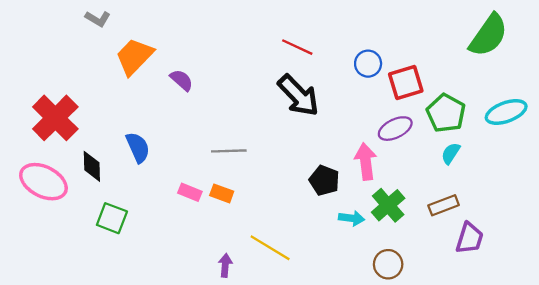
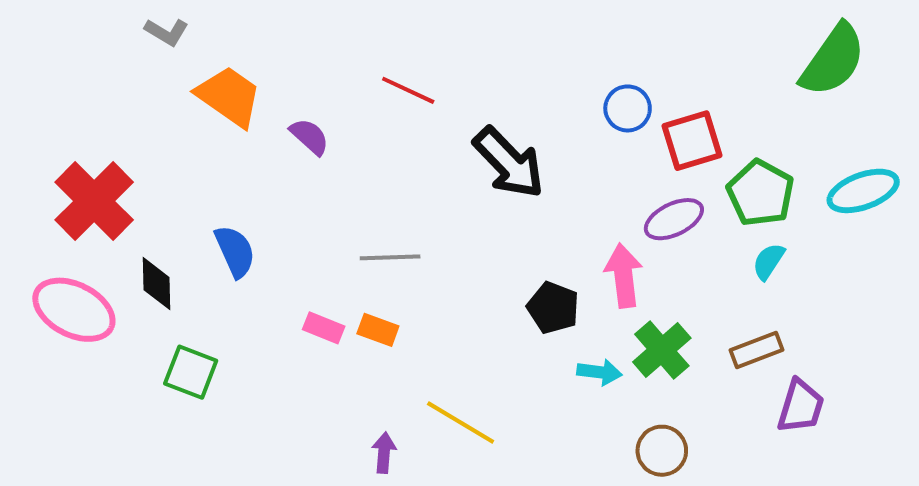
red line: (297, 47) -> (408, 90), moved
orange trapezoid: (134, 57) -> (229, 96), turned 81

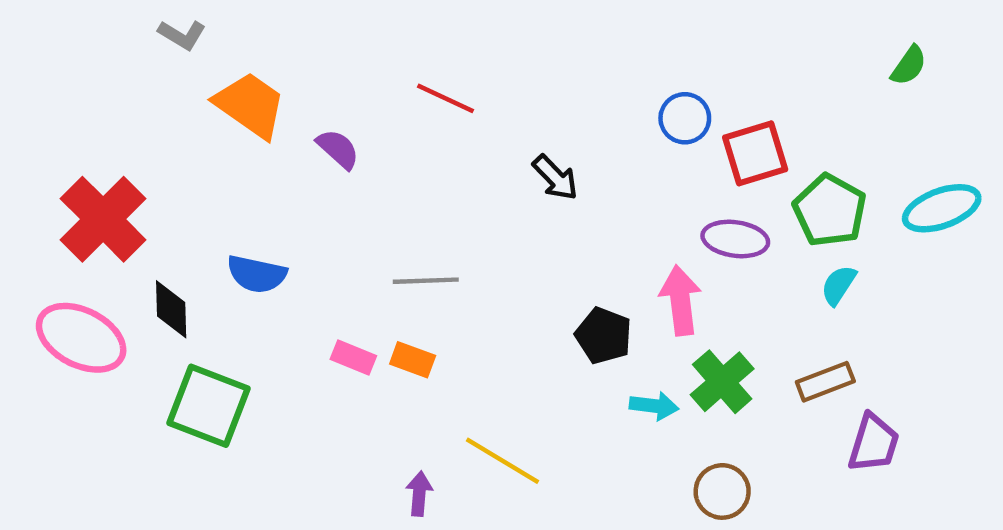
green semicircle: (833, 60) -> (909, 66), size x0.5
black arrow: (509, 163) -> (555, 178), size x0.6
purple ellipse: (674, 219) -> (735, 239), turned 34
blue semicircle: (235, 251) -> (257, 274), turned 126
green square: (191, 372) -> (208, 406), size x1.4

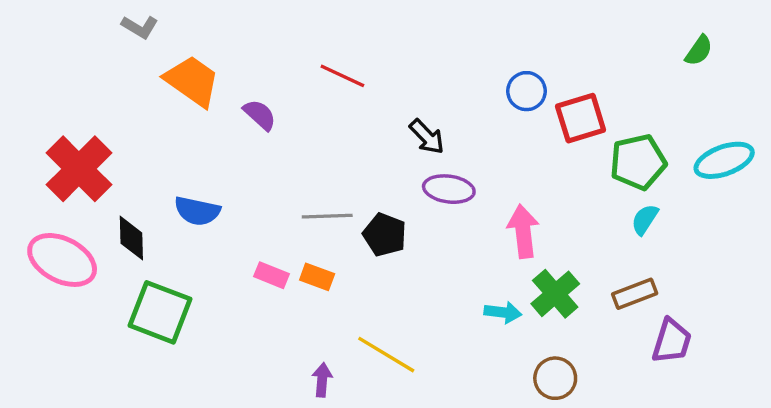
green pentagon: (830, 210) -> (638, 162), turned 30
purple ellipse: (735, 239) -> (449, 189), moved
black pentagon: (604, 336) -> (385, 235), moved

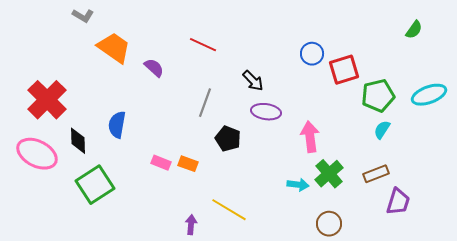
blue semicircle: (197, 211) -> (117, 125), turned 88
gray line: (327, 216) -> (205, 103), moved, turned -68
green square: (160, 312) -> (95, 185), turned 36

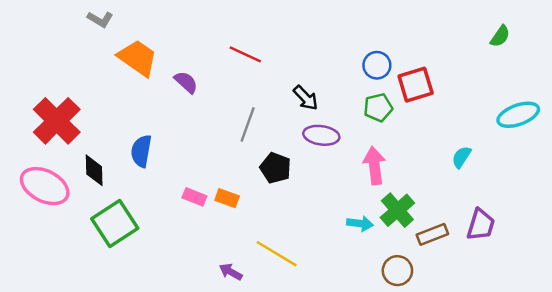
green pentagon: (378, 96) -> (378, 108), moved, size x0.7
brown rectangle: (376, 174) -> (432, 234), moved
purple trapezoid: (398, 202) -> (481, 225), moved
purple arrow: (191, 225) -> (231, 272), turned -66

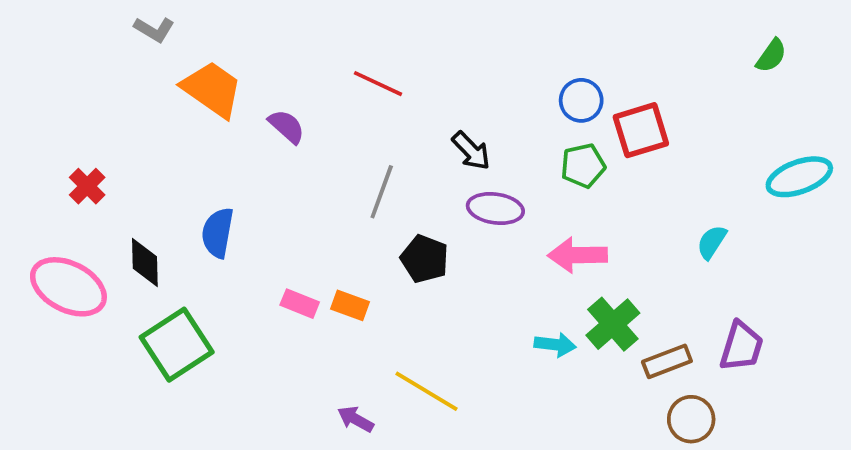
red cross: (57, 121) -> (87, 186), size x0.5
pink arrow: (374, 166) -> (577, 255), turned -84
brown circle: (397, 271) -> (691, 419), moved

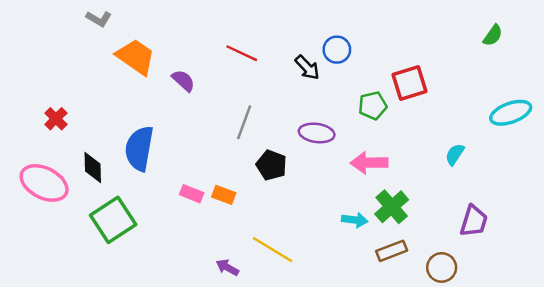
blue circle: (581, 100) -> (337, 50), moved
black arrow: (471, 151) -> (307, 67), moved
blue semicircle: (218, 233) -> (139, 148), size x1.4
brown rectangle: (667, 361) -> (392, 251), moved

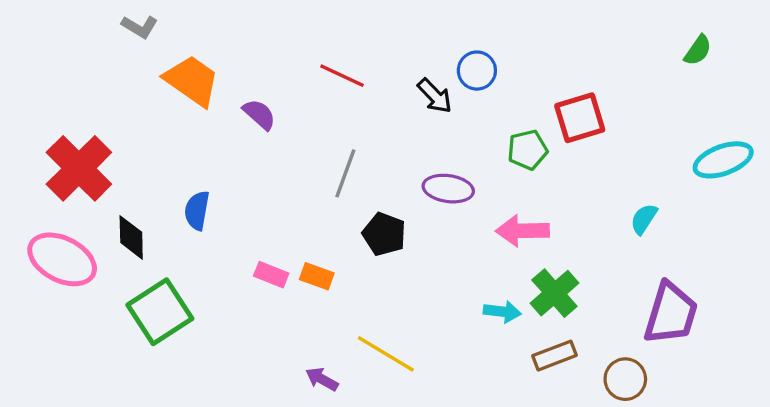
red cross: (56, 119) -> (79, 168), size x2.0
blue semicircle: (139, 148) -> (197, 210), size x0.6
purple trapezoid: (474, 221) -> (671, 313), size x1.4

